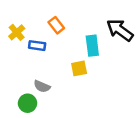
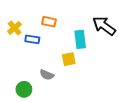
orange rectangle: (56, 25) -> (49, 22), turned -40
gray semicircle: (42, 86) -> (47, 75), moved

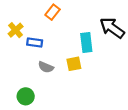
orange rectangle: (49, 22) -> (53, 12), moved, turned -64
gray semicircle: (47, 75) -> (46, 67), moved

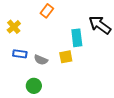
blue rectangle: (35, 42) -> (20, 54), moved
green circle: (26, 96) -> (34, 86), moved

